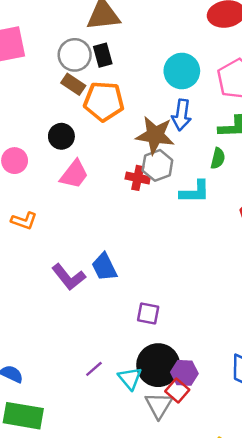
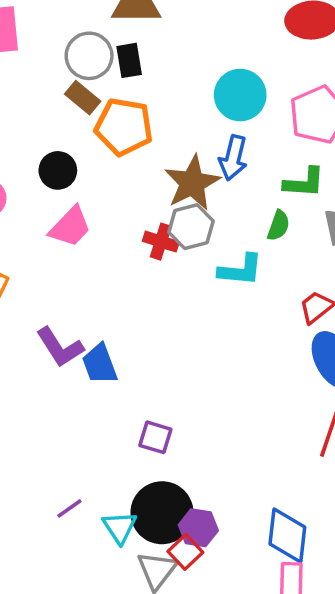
brown star: (155, 135) -> (192, 183), turned 30
purple L-shape: (69, 277) -> (60, 347), moved

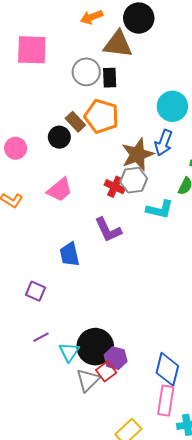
brown rectangle: (83, 98) -> (75, 122), moved
pink trapezoid: (70, 227) -> (60, 190), moved
purple L-shape: (60, 347) -> (108, 230), moved
purple square: (155, 437) -> (35, 291), moved

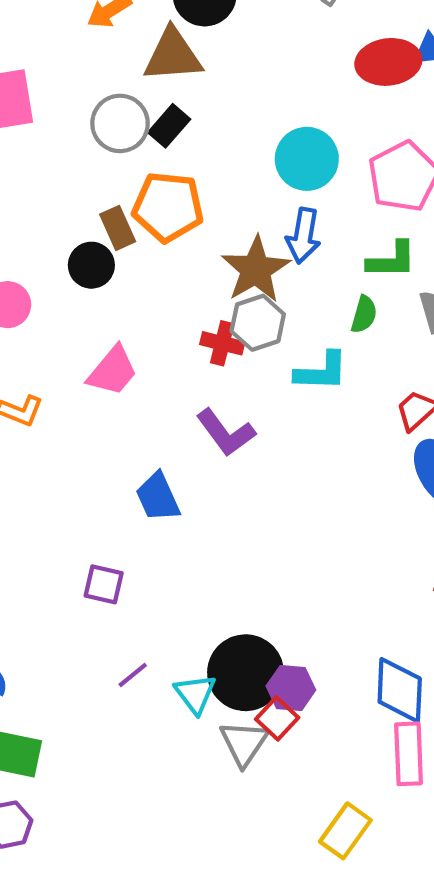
black rectangle: (110, 78) -> (169, 126), turned 54
brown rectangle: (75, 122) -> (118, 228), turned 30

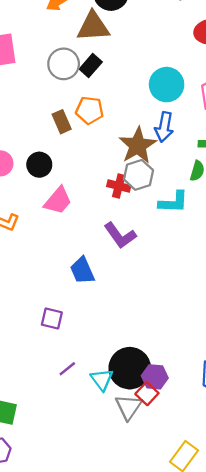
orange pentagon: (168, 207) -> (90, 110), size x0.7
black circle: (91, 265) -> (39, 165), moved

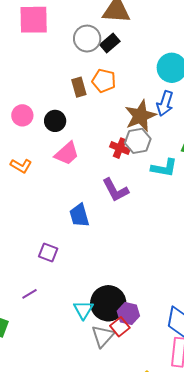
purple line: (67, 369) -> (30, 294), moved

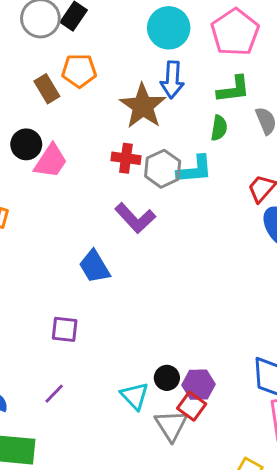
gray hexagon: (138, 141) -> (163, 169), moved
pink trapezoid: (67, 153) -> (51, 161), moved
black circle: (108, 303) -> (167, 378), size x0.5

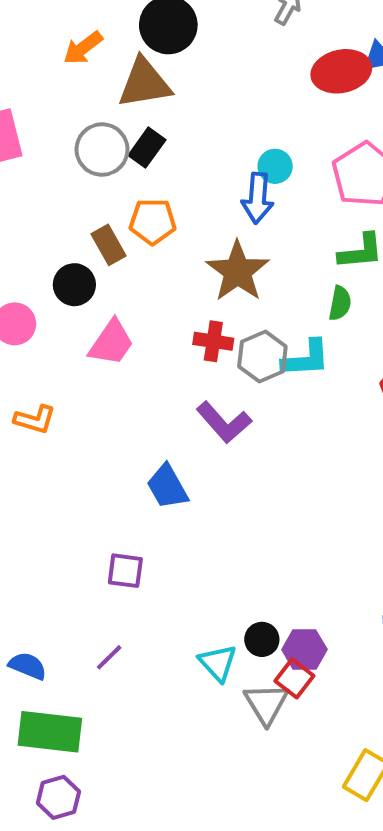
cyan circle: (169, 28) -> (275, 166), size x0.6
blue arrow: (172, 80) -> (258, 198), moved
black circle: (26, 144) -> (74, 285), moved

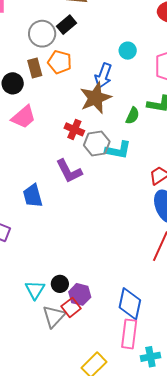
gray circle: (102, 150) -> (42, 34), moved
blue arrow: (258, 198) -> (103, 76), moved
green semicircle: (340, 303) -> (133, 116), moved

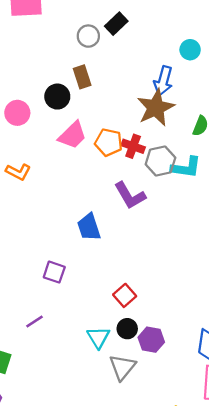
gray circle: (42, 34) -> (88, 36), size x0.7
orange pentagon: (60, 62) -> (109, 142), moved
red square: (71, 307) -> (125, 295), moved

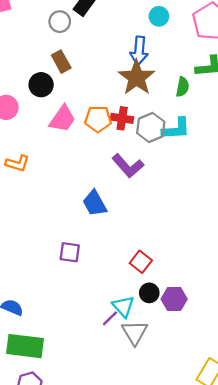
purple line: (35, 321) -> (110, 318), moved
gray triangle: (122, 367) -> (135, 333), moved

